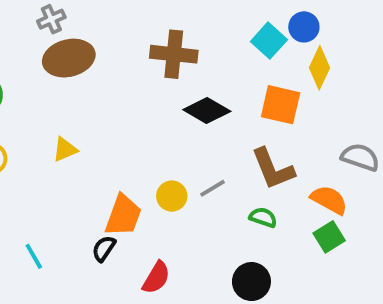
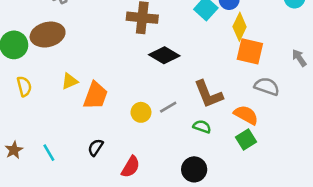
brown ellipse: (69, 58) -> (48, 35), moved
orange square: (281, 105) -> (250, 51), moved
orange trapezoid: (123, 215) -> (96, 95), moved

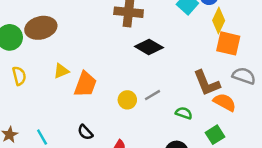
brown L-shape: (208, 94) -> (207, 83), moved
green square: (246, 140) -> (215, 135), moved
black semicircle: (96, 147) -> (85, 132), turned -77

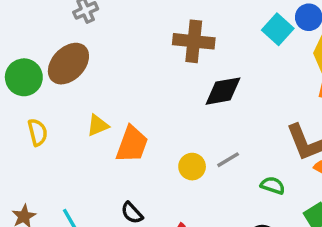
brown ellipse: (41, 28) -> (68, 64), turned -32
black diamond: (149, 47) -> (223, 91), turned -40

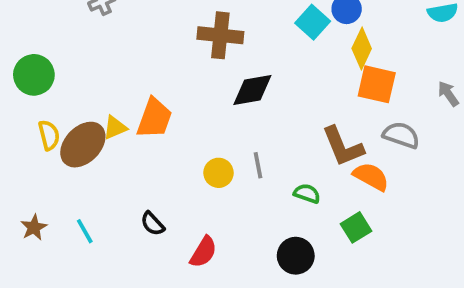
brown ellipse: (68, 64) -> (83, 145), moved
orange trapezoid: (132, 144) -> (154, 118), moved
gray line: (228, 160) -> (258, 165), turned -70

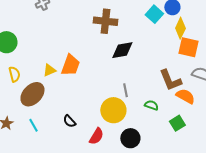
brown ellipse: (83, 145) -> (32, 94), moved
yellow circle: (218, 173) -> (113, 110), moved, size x1.6
black circle: (296, 256) -> (130, 138), moved

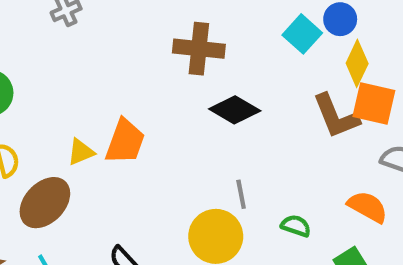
black diamond: (122, 50) -> (235, 110), turned 40
brown L-shape: (170, 80) -> (336, 116), moved

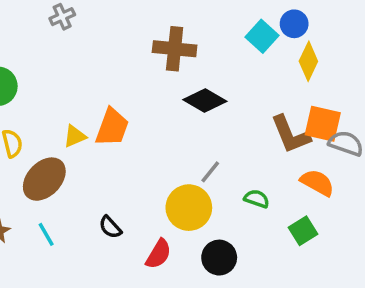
orange square: (374, 104) -> (323, 124), moved
brown L-shape: (336, 116) -> (291, 134), moved
gray line: (241, 194) -> (210, 172), turned 50

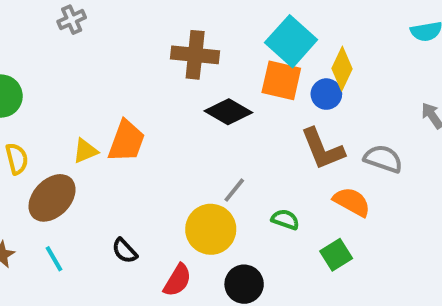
blue circle: (294, 24) -> (326, 94), moved
cyan square: (262, 36) -> (291, 41), size x1.4
orange square: (323, 124) -> (281, 80), moved

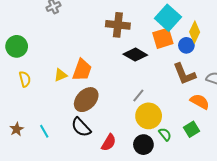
orange square: (281, 80) -> (163, 38), turned -30
brown ellipse: (52, 198) -> (86, 100), moved
green semicircle: (285, 219) -> (165, 134), moved, turned 32
yellow circle: (211, 229) -> (149, 116), moved
black semicircle: (125, 251) -> (81, 127), size x1.5

